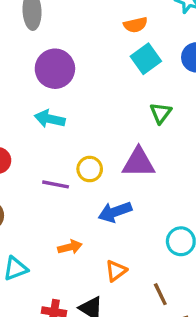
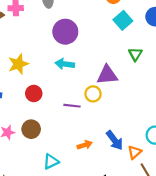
purple triangle: (139, 163) -> (107, 75), moved
blue arrow: (115, 212) -> (115, 140), moved, turned -102
orange triangle: (116, 271) -> (135, 152), moved

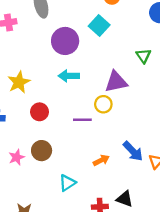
cyan square: (123, 20) -> (99, 26), moved

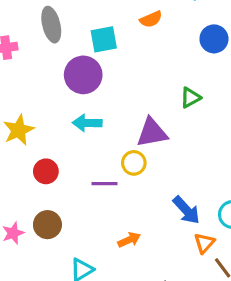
cyan square: (99, 26) -> (104, 39), moved, turned 36
green triangle: (143, 56) -> (190, 98), turned 35
blue arrow: (133, 151) -> (186, 210), moved

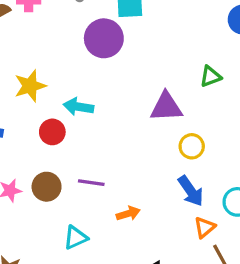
cyan arrow: (87, 123) -> (78, 107), moved
yellow circle: (134, 163) -> (192, 146), moved
purple line: (104, 184) -> (91, 183), moved

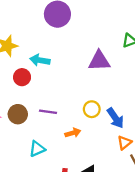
yellow circle: (192, 146) -> (92, 109), moved

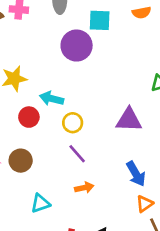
purple triangle: (99, 61) -> (129, 120), moved
yellow circle: (92, 109) -> (73, 123), moved
purple line: (48, 112) -> (77, 154), moved, turned 36

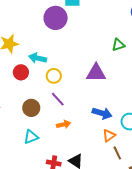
brown circle: (21, 161) -> (31, 108), moved
blue arrow: (136, 174) -> (102, 113), turned -42

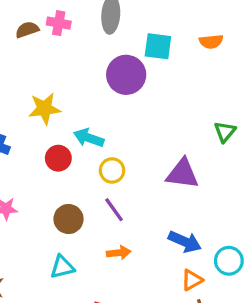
green triangle: (118, 45) -> (225, 132), turned -40

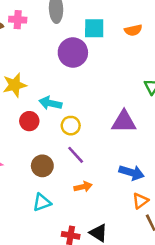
orange semicircle: (211, 42) -> (133, 30), moved

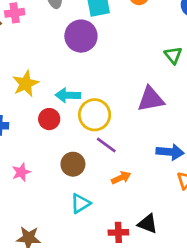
yellow circle: (71, 126) -> (95, 115), size x1.5

